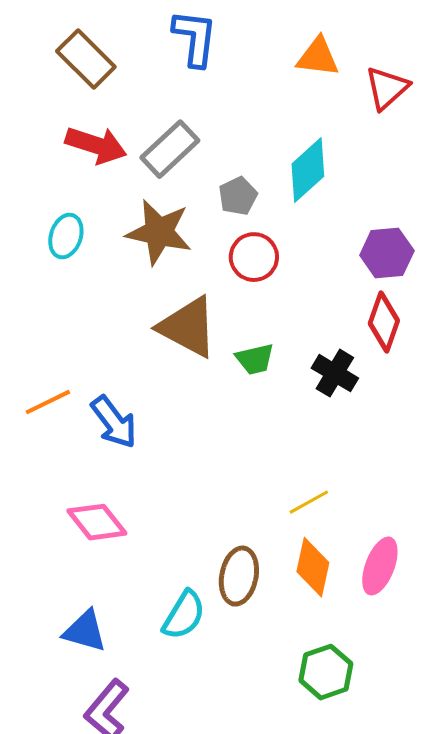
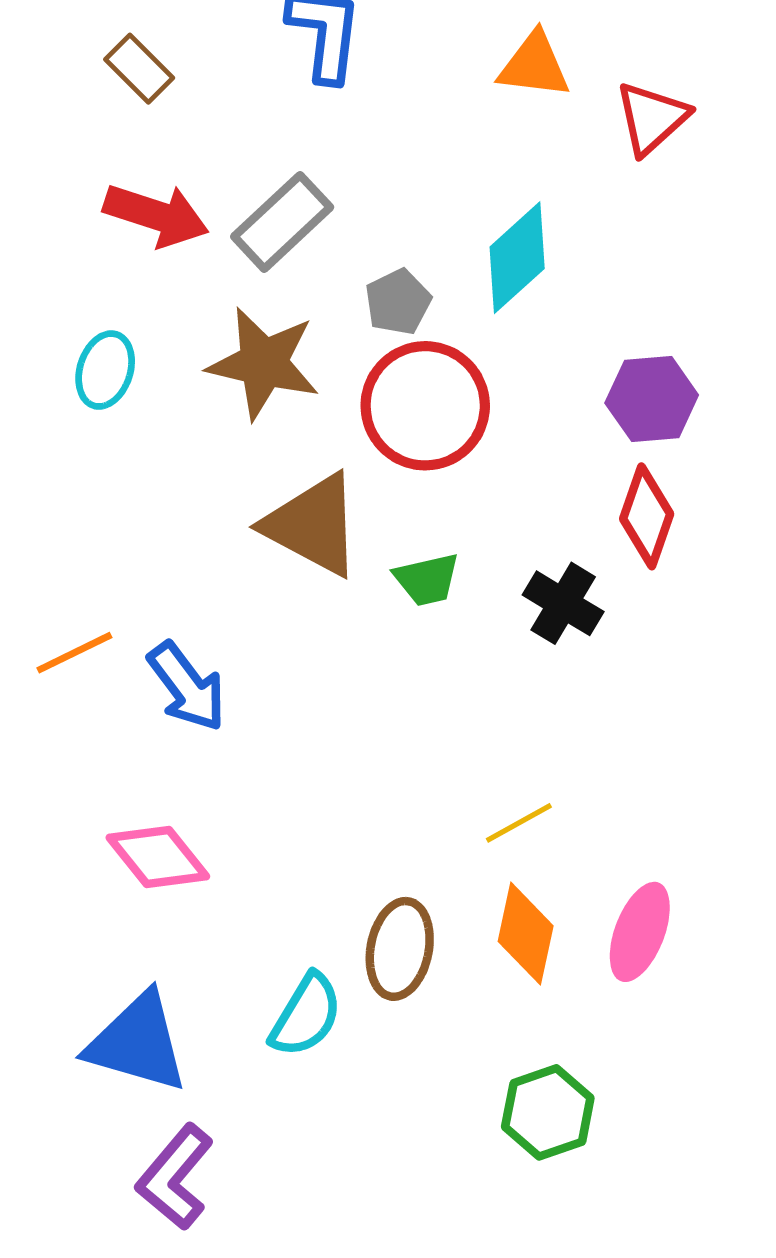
brown rectangle: (86, 59) -> (139, 69), size x0.7
red circle: (254, 257) -> (425, 406), size x1.5
blue triangle: (85, 631) -> (137, 1043), size x1.4

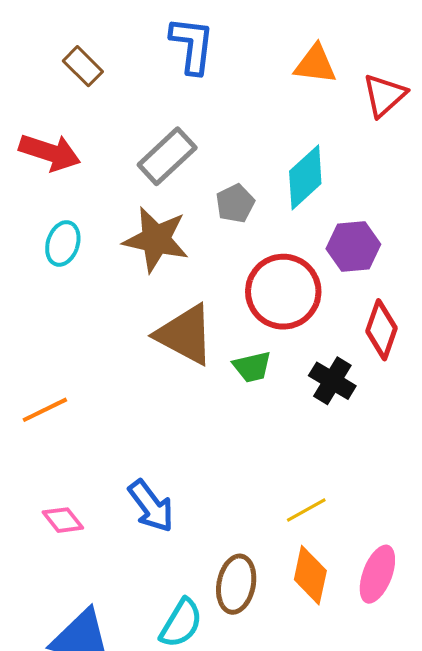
red arrow: (156, 215) -> (50, 152), moved
purple hexagon: (652, 399) -> (353, 247), moved
red circle: (425, 406) -> (283, 292), moved
blue arrow: (187, 687) -> (151, 506), moved
pink diamond: (158, 857) -> (63, 520), moved, size x0.7

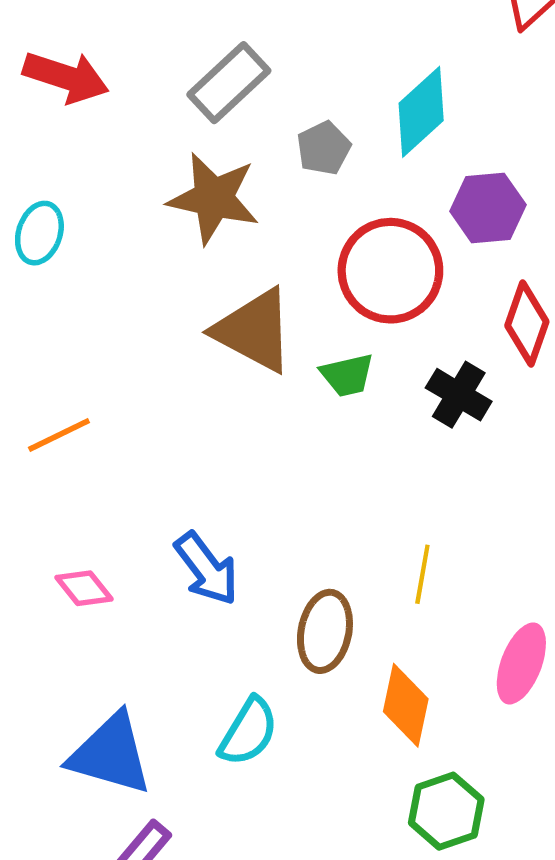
cyan ellipse: (63, 243) -> (39, 233), moved
yellow line: (306, 510) -> (422, 574), turned -51
orange diamond: (310, 575) -> (406, 705), moved
brown ellipse: (236, 584) -> (325, 631), moved

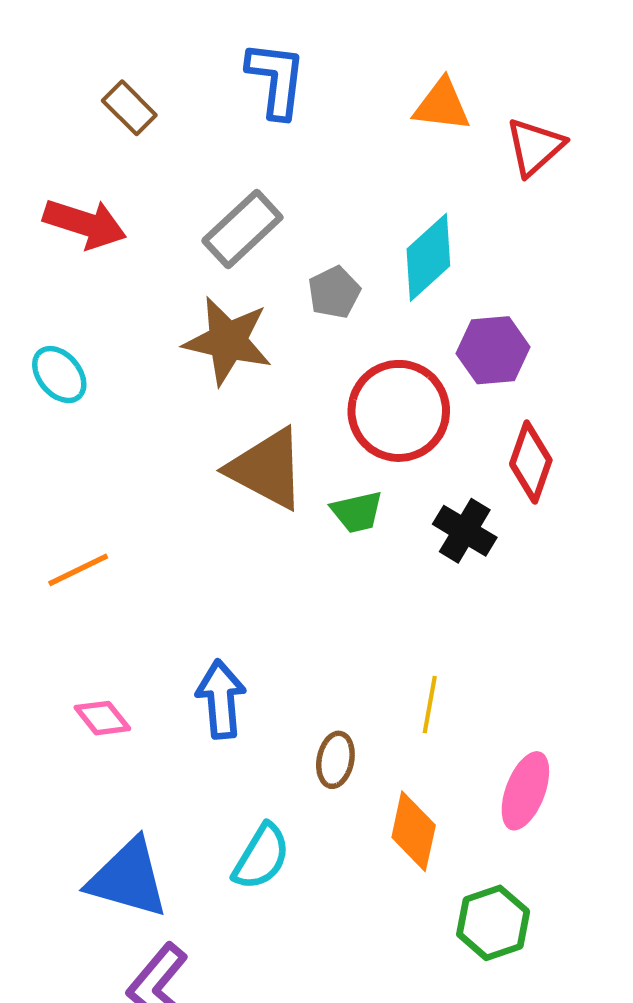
cyan ellipse: (39, 233) -> (59, 375), turned -58
blue arrow: (207, 569) -> (221, 699), turned -148
brown ellipse: (325, 631) -> (335, 760), size x0.7
green hexagon: (446, 811) -> (493, 923), moved

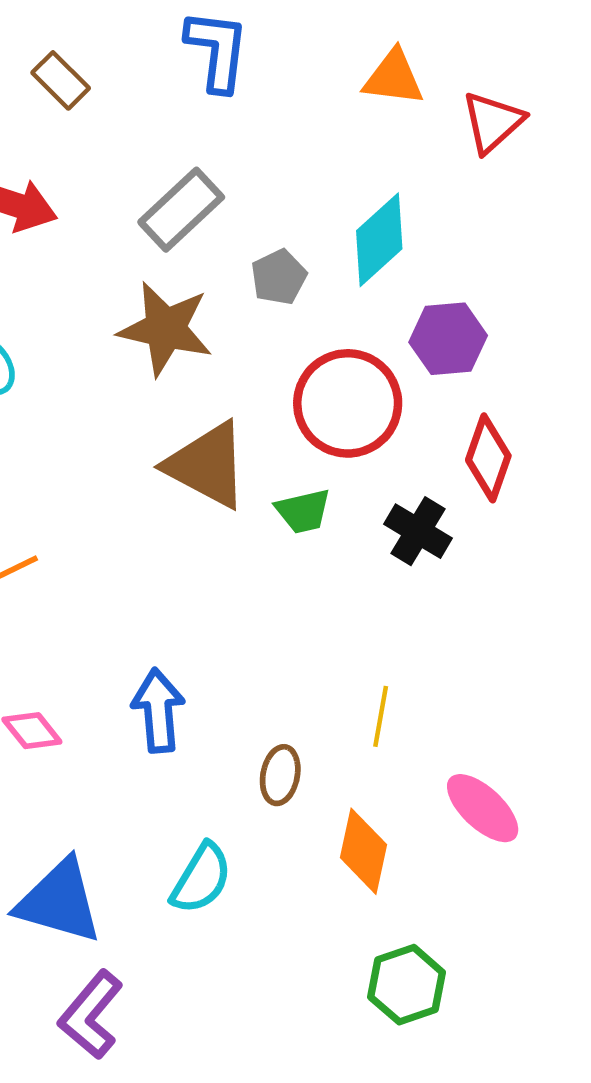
pink ellipse: (525, 791) -> (483, 808), turned -68
green hexagon: (493, 923) -> (407, 985), moved

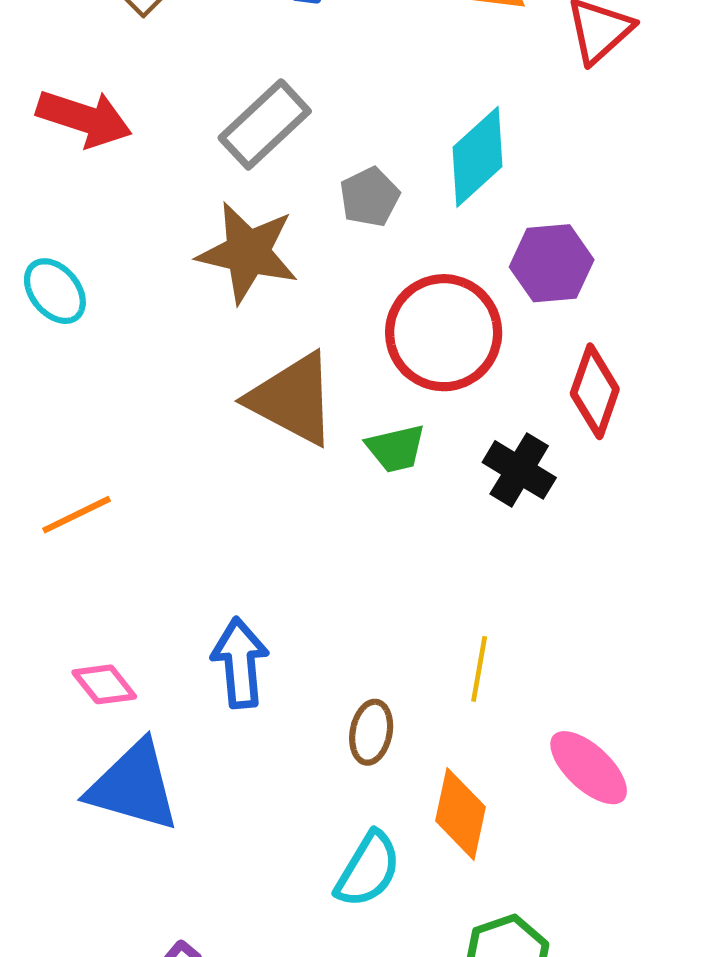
cyan semicircle: (201, 878) -> (368, 869), moved
blue triangle: (59, 901) -> (134, 786), moved

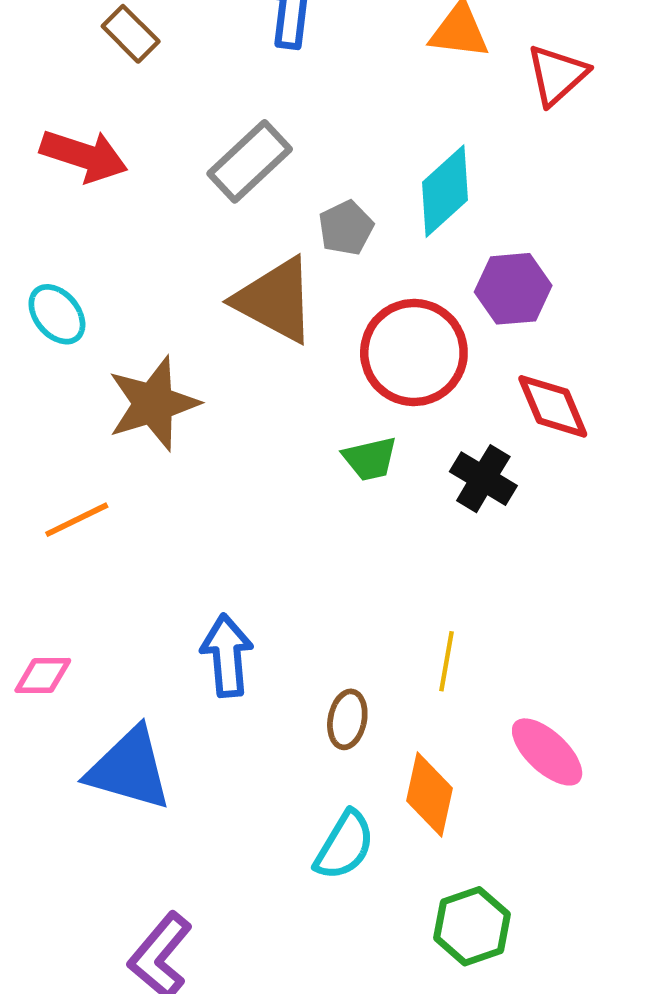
brown star: (248, 252) -> (153, 404), moved, turned -30
red diamond: (595, 391) -> (553, 406), turned -42
brown triangle: (292, 399) -> (275, 300), moved
pink diamond: (104, 684) -> (43, 675), moved, turned -52

